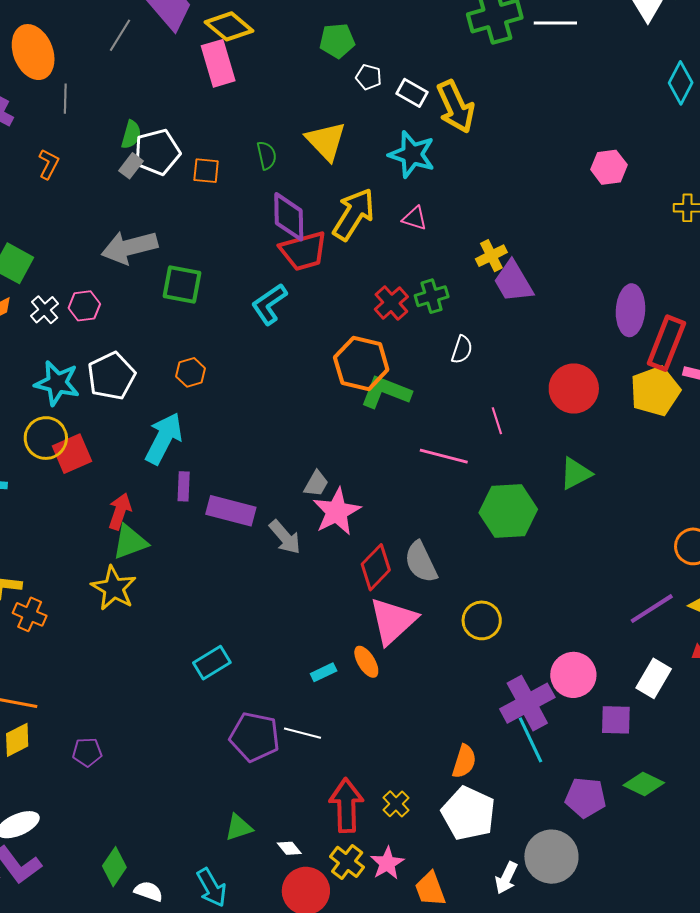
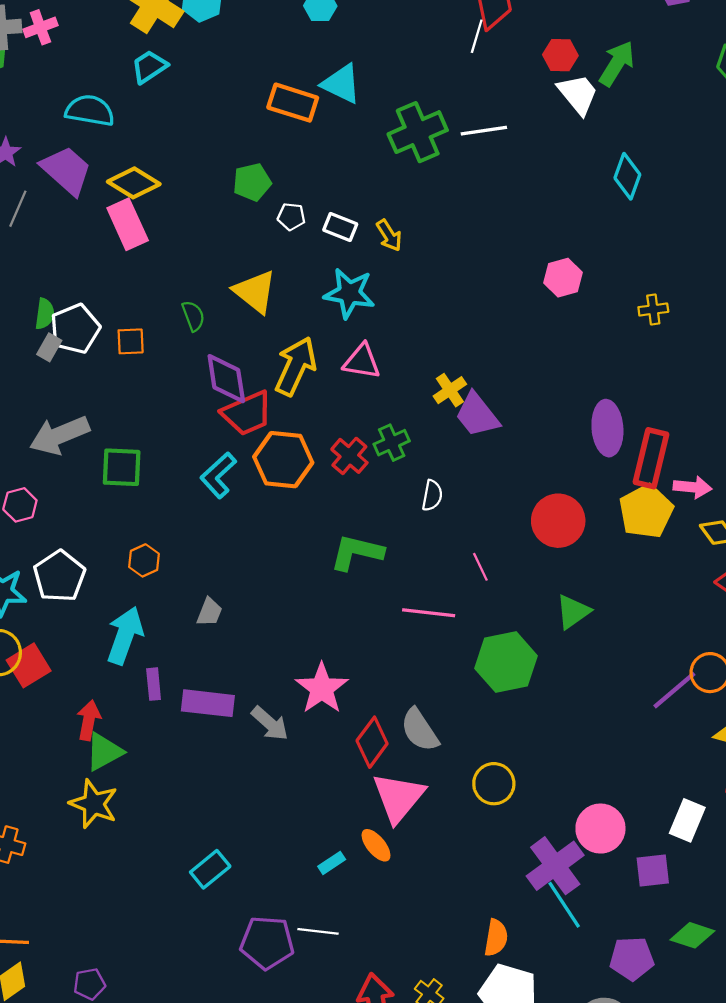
yellow arrow: (456, 107) -> (389, 235), size x0.6
pink triangle: (415, 218) -> (362, 361), size x1.4
orange hexagon: (361, 364) -> (283, 460), moved
gray trapezoid: (316, 484) -> (209, 612), moved
purple line: (652, 609) -> (674, 690), moved

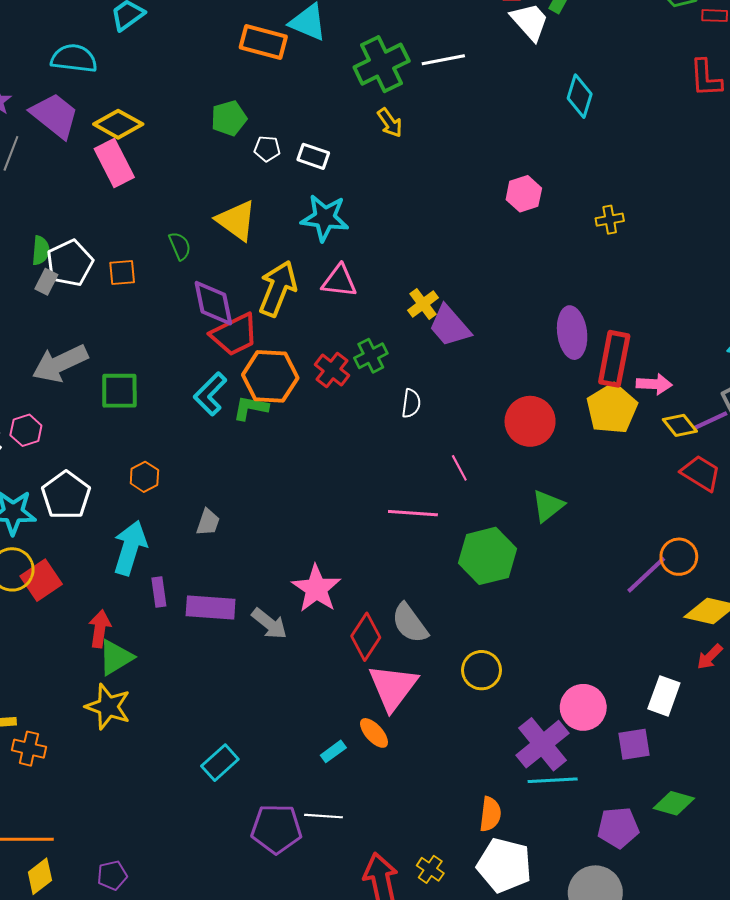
yellow arrow: (389, 235) -> (390, 123), moved
green L-shape: (357, 552) -> (251, 408), moved, size x0.7
cyan line: (564, 905) -> (553, 780), turned -57

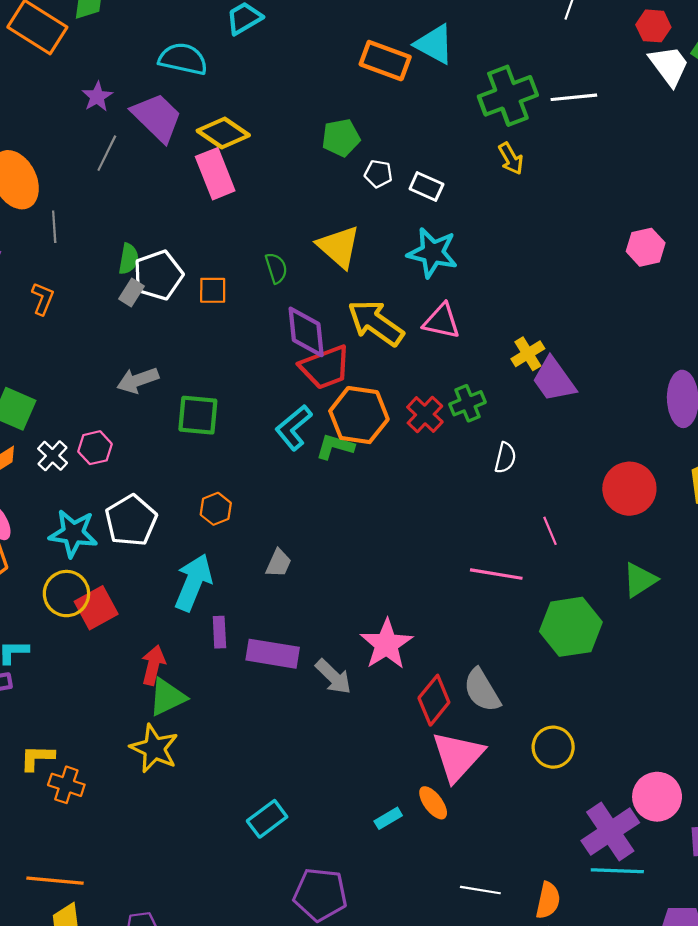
yellow arrow: (278, 288) -> (376, 323), turned -82
gray arrow: (60, 363) -> (138, 380), size x0.7
white line: (324, 816) -> (480, 890), moved

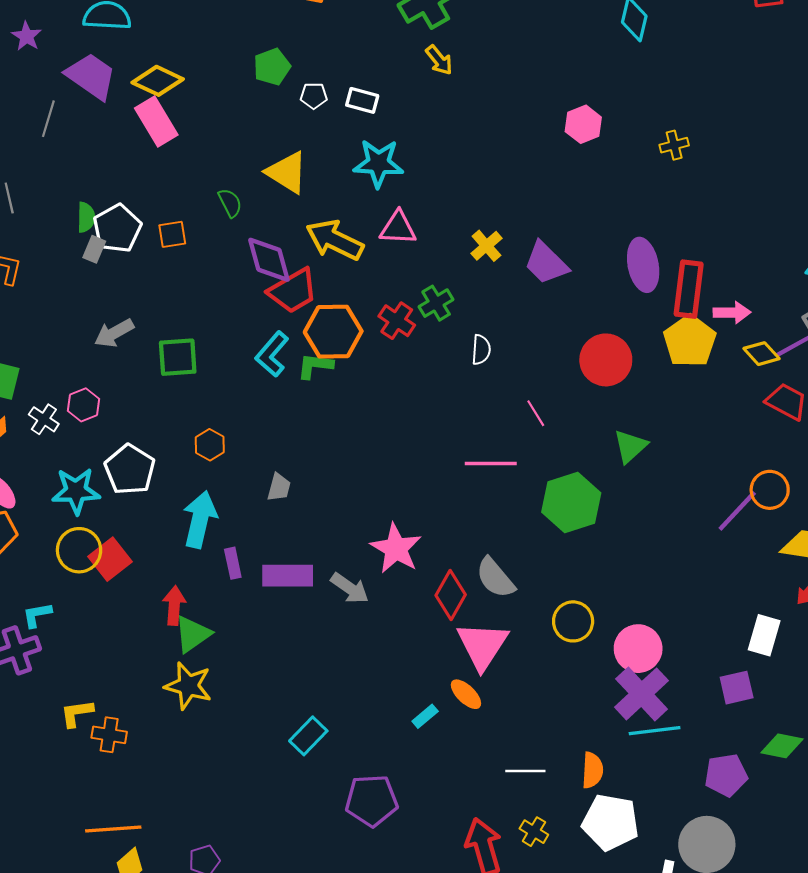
purple star: (97, 97) -> (27, 36), moved
purple trapezoid: (554, 380) -> (546, 263), moved
pink circle: (657, 797) -> (638, 649), moved

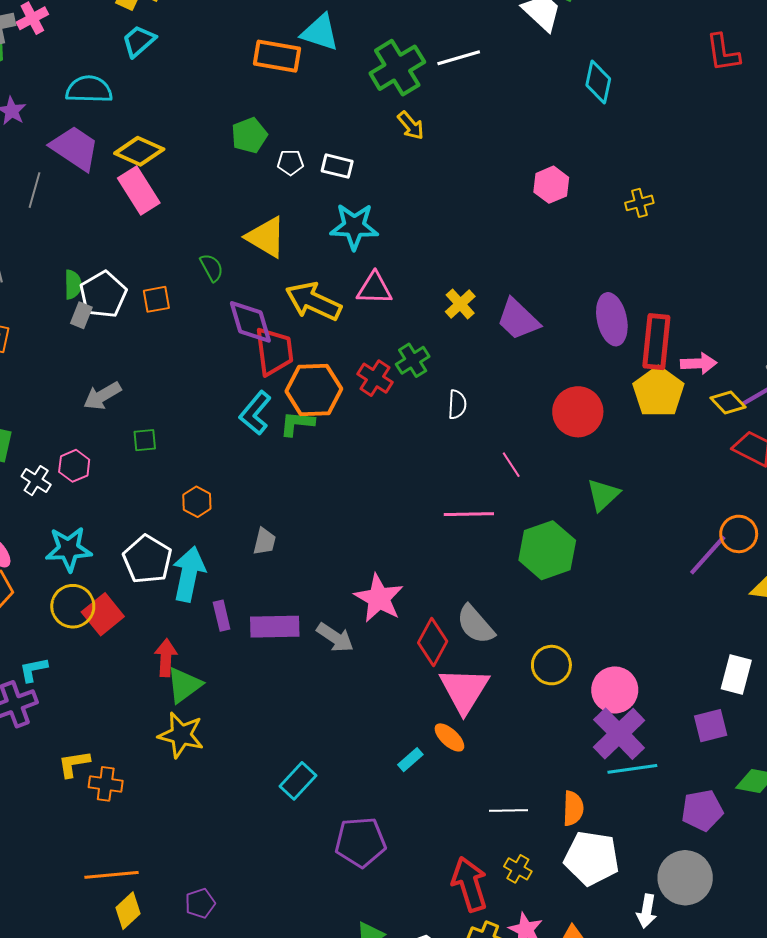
red trapezoid: (293, 291) -> (274, 351), turned -66
green square: (178, 357) -> (145, 440), moved, size x0.6
white pentagon: (130, 469) -> (147, 559), moved

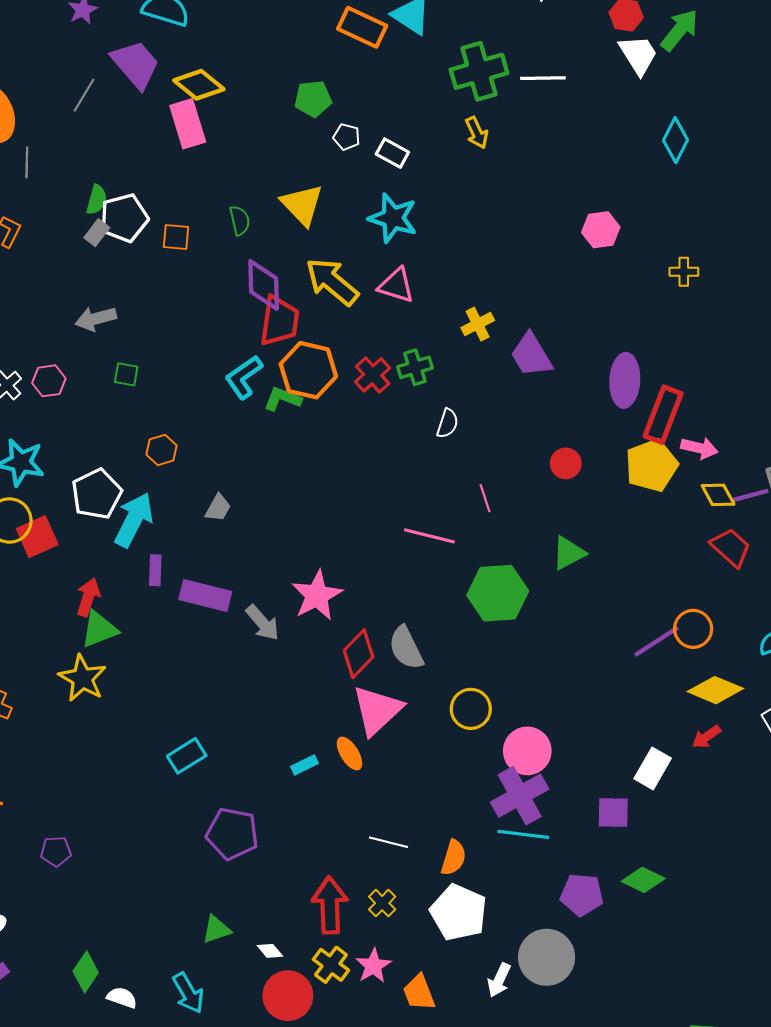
red circle: (578, 412) -> (566, 463), size x0.6

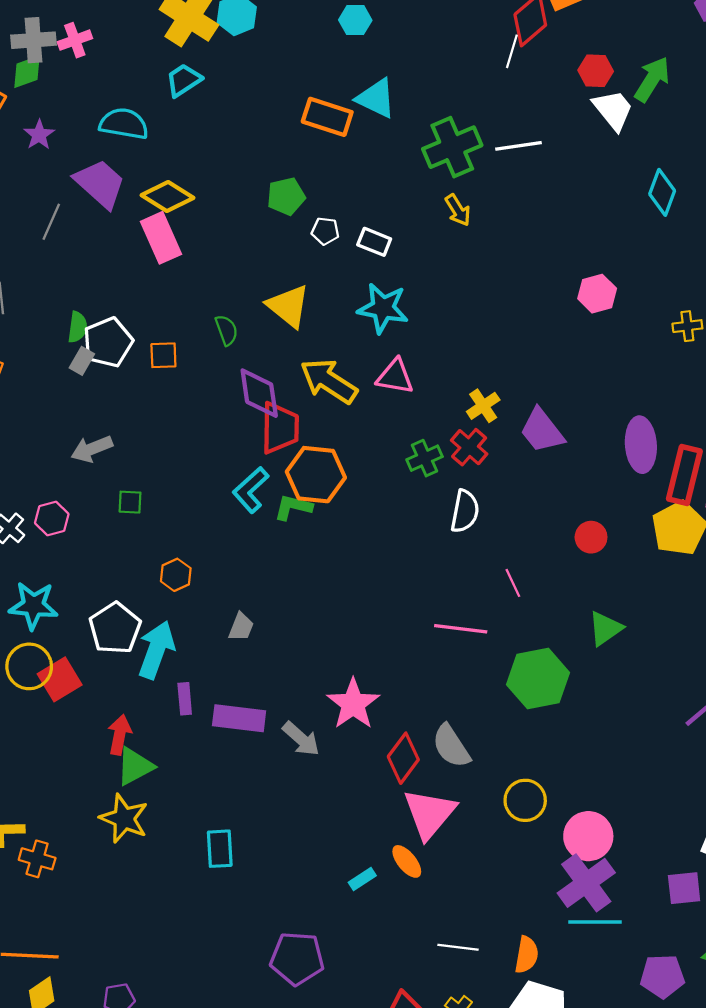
red cross: (373, 375) -> (469, 447), moved
white semicircle: (447, 423) -> (465, 511), size x1.4
cyan rectangle: (187, 756) -> (220, 849), moved, turned -54

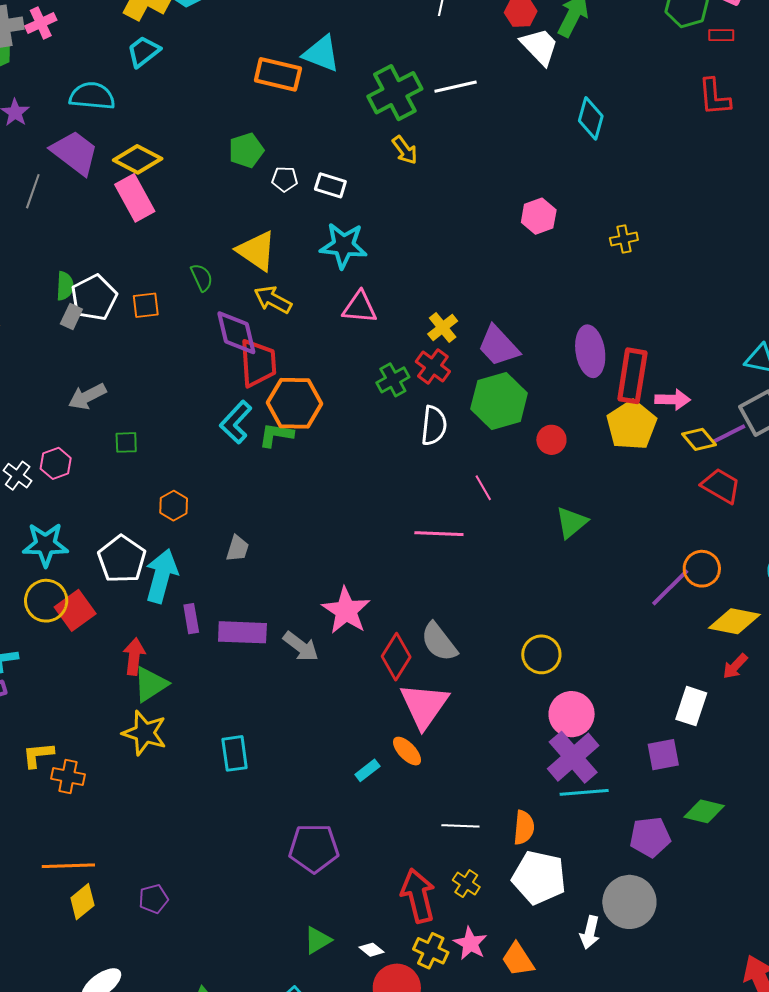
yellow arrow: (329, 381) -> (273, 300), moved, size x0.7
green hexagon: (538, 679) -> (499, 401), moved
yellow circle: (525, 800) -> (541, 654), moved

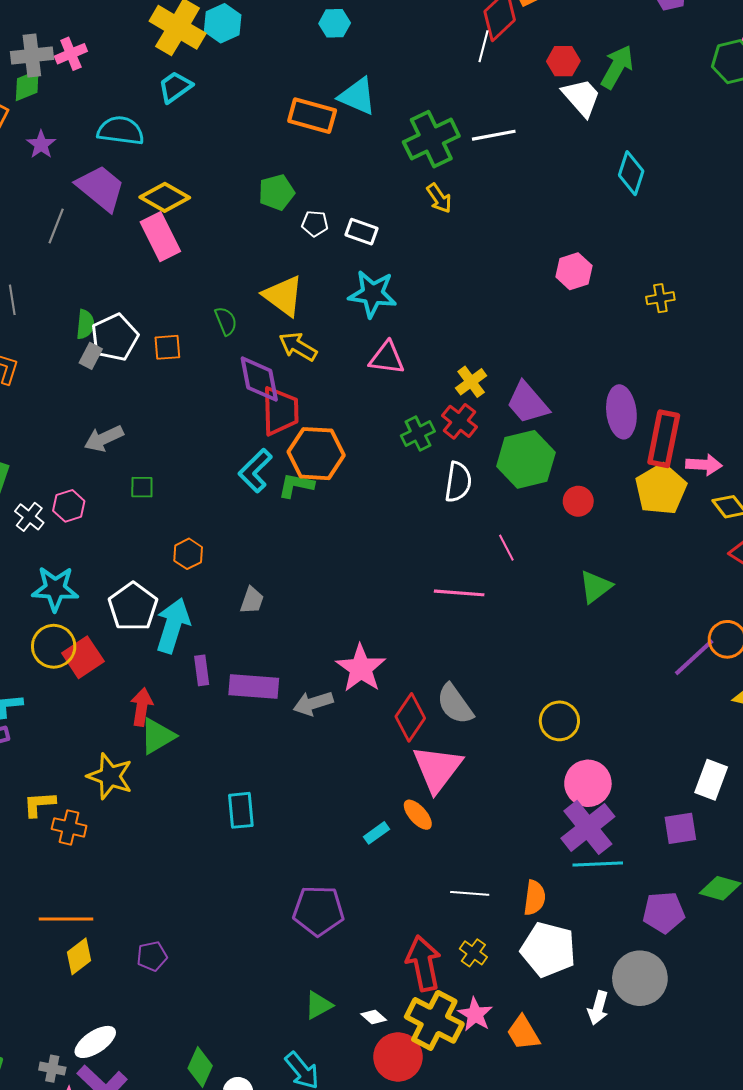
gray arrow: (301, 647) -> (313, 703), turned 123
yellow star: (145, 733) -> (110, 776), moved
yellow cross: (431, 951) -> (434, 1020), size x1.6

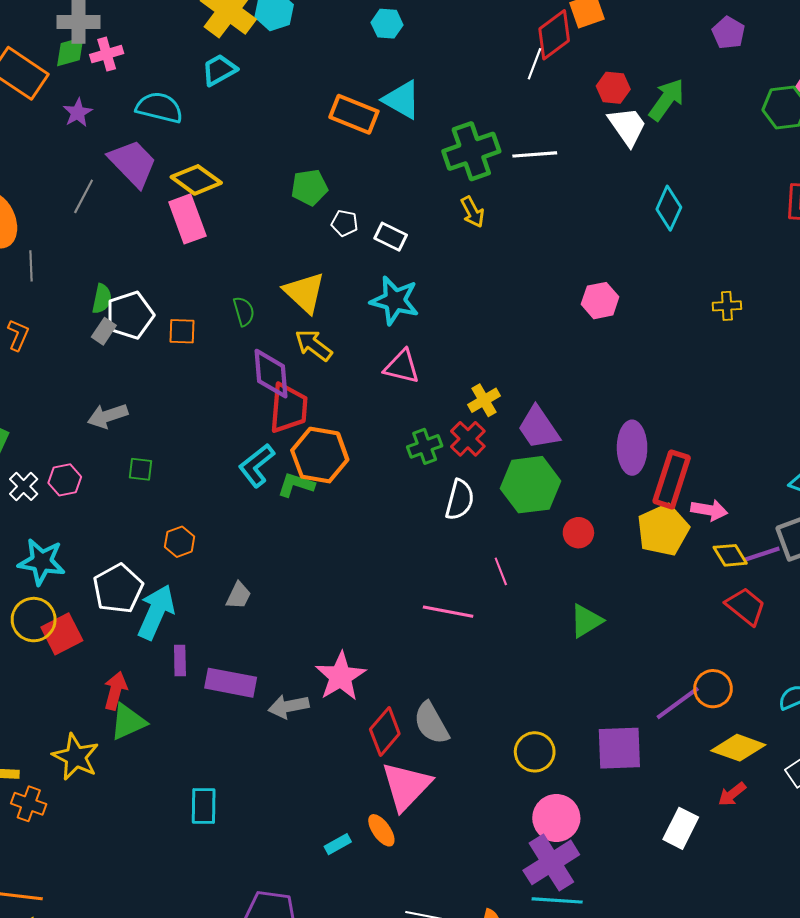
pink cross: (71, 54) -> (107, 54), moved
yellow cross: (660, 298) -> (727, 306), moved
purple square: (680, 828) -> (619, 748), moved, size x1.4

